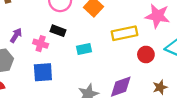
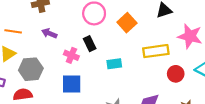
black rectangle: (58, 31) -> (90, 44), turned 40
purple arrow: (16, 35) -> (49, 33), moved, turned -104

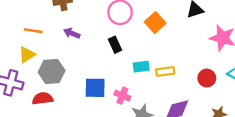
yellow rectangle: (156, 51) -> (165, 72), moved, size x0.7
pink cross: (71, 55) -> (122, 96), moved

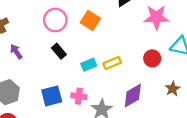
purple arrow: (72, 33) -> (16, 52), turned 48

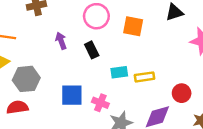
orange square: (90, 20) -> (133, 26), turned -36
purple arrow: (16, 52) -> (61, 41), moved
red circle: (152, 58) -> (182, 93), moved

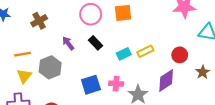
gray hexagon: (26, 79) -> (50, 67), moved

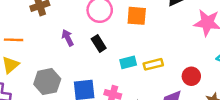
gray hexagon: (50, 67) -> (47, 82), moved

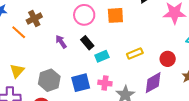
orange line: (14, 40) -> (19, 32), moved, turned 49
cyan rectangle: (128, 62) -> (102, 56), moved

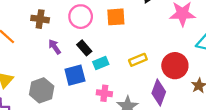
brown cross: (34, 18) -> (40, 19), moved, turned 35
red circle: (168, 59) -> (175, 66), size x1.5
blue square: (81, 83) -> (75, 75), moved
purple diamond: (153, 83) -> (159, 93), turned -40

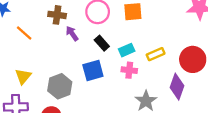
purple arrow: (55, 47) -> (72, 33), moved
cyan rectangle: (101, 63) -> (127, 50), moved
pink cross: (104, 93) -> (129, 70), moved

